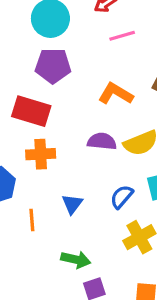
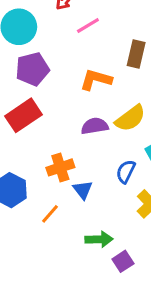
red rectangle: (31, 111) -> (23, 115), turned -36
orange cross: (41, 154) -> (60, 167), moved
orange line: (32, 220) -> (50, 214), turned 60

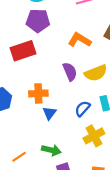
purple semicircle: (95, 126) -> (70, 72), turned 60
orange line: (50, 214) -> (19, 157), moved

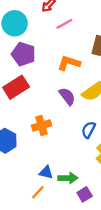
purple pentagon: (38, 21) -> (23, 54), turned 30
blue triangle: (49, 113) -> (46, 172), moved, turned -40

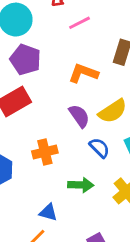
blue semicircle: (88, 130) -> (99, 148), moved, turned 105
green arrow: (68, 178) -> (81, 185), moved

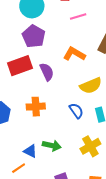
purple semicircle: (79, 116) -> (47, 72), moved
green arrow: (81, 185) -> (52, 145), moved

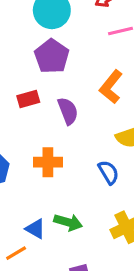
orange L-shape: (74, 54) -> (111, 87), turned -85
red rectangle: (20, 66) -> (28, 99), size x0.6

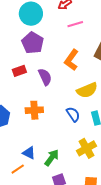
green arrow: (68, 222) -> (52, 158), moved, turned -66

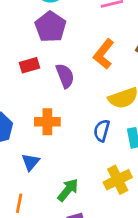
blue semicircle: (73, 114) -> (102, 131), turned -133
blue triangle: (29, 153) -> (30, 162), moved, turned 40
orange line: (18, 169) -> (19, 203), turned -48

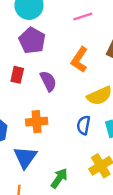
red rectangle: (30, 65) -> (17, 75), turned -56
blue triangle: (30, 162) -> (25, 157), size x1.5

